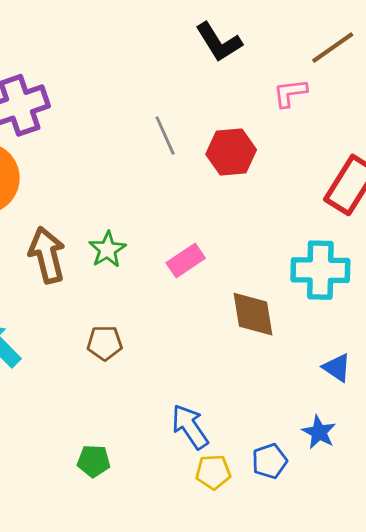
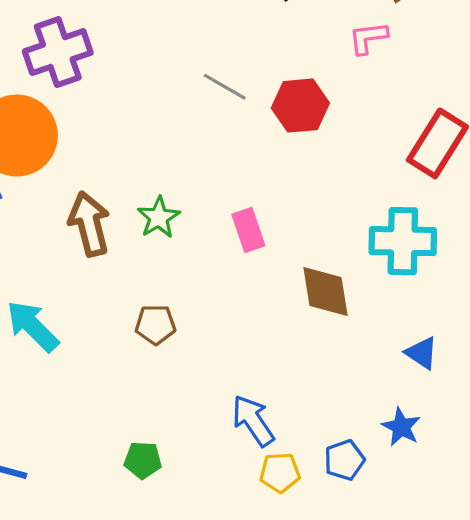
gray line: (165, 136) -> (225, 87), turned -36
pink rectangle: (186, 261) -> (248, 230), turned -75

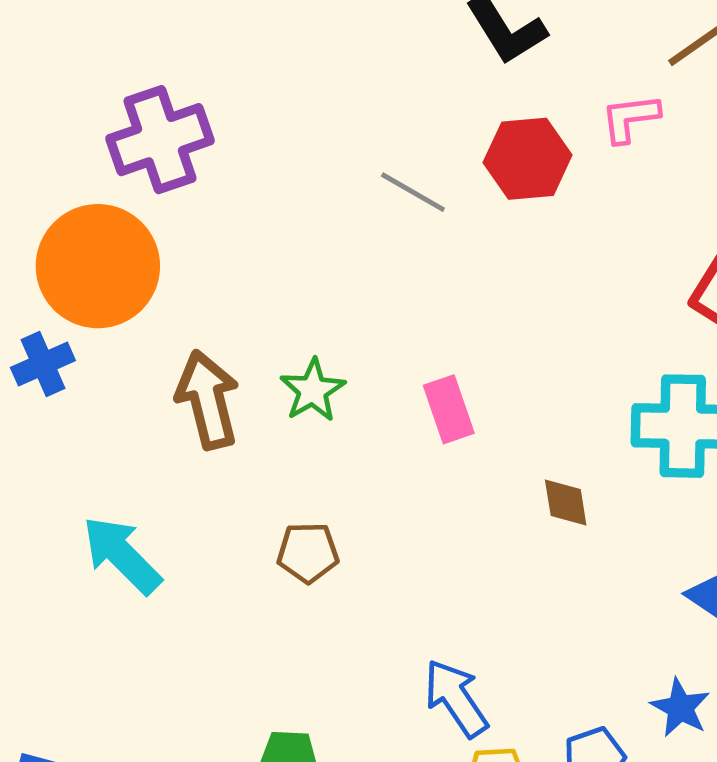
red hexagon: (300, 106) -> (528, 159), moved
brown diamond: (326, 291) -> (566, 502), size x0.6

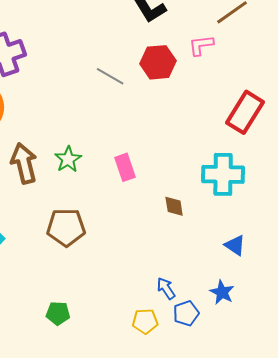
brown pentagon: (308, 553) -> (66, 227), size x1.5
blue arrow: (456, 698) -> (166, 288), moved, size x0.7

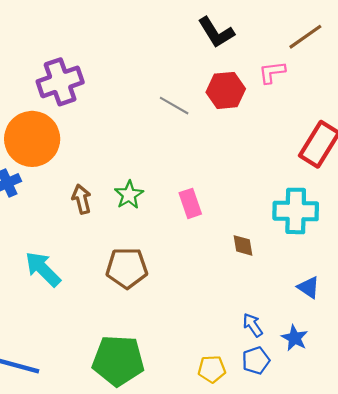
brown arrow: (24, 163) -> (82, 199), size x0.7
blue arrow: (166, 288) -> (253, 325), moved
green pentagon: (58, 313) -> (118, 361), size x2.0

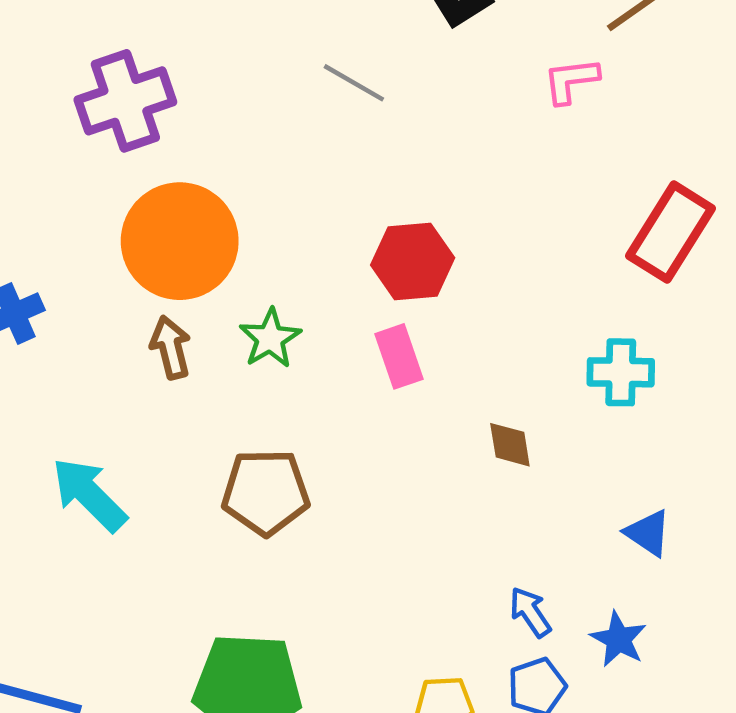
red hexagon: (226, 90) -> (413, 261), moved
gray line: (174, 106) -> (354, 83), moved
orange circle: (32, 139) -> (180, 241), moved
cyan cross: (296, 211) -> (621, 372), size x0.7

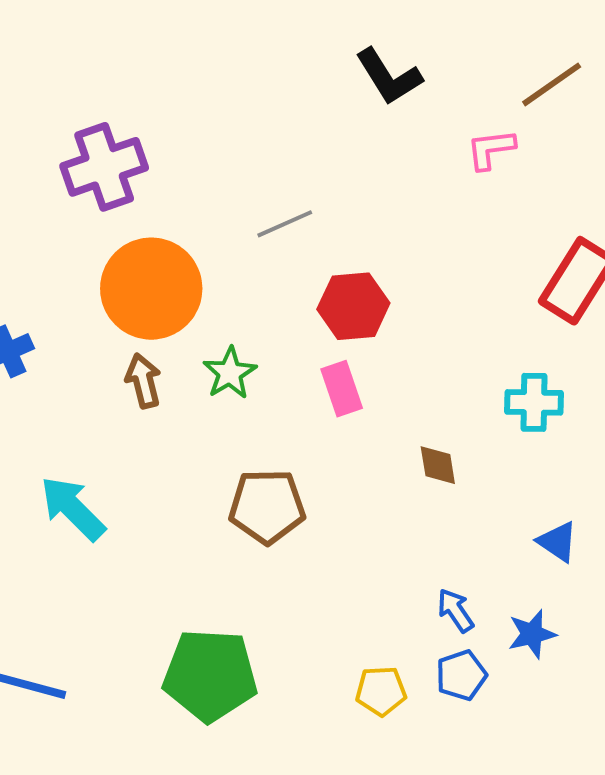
gray line: (354, 83) -> (285, 224), moved, turned -54
brown pentagon: (266, 492) -> (267, 506), moved
blue star: (618, 639) -> (532, 634), turned 30

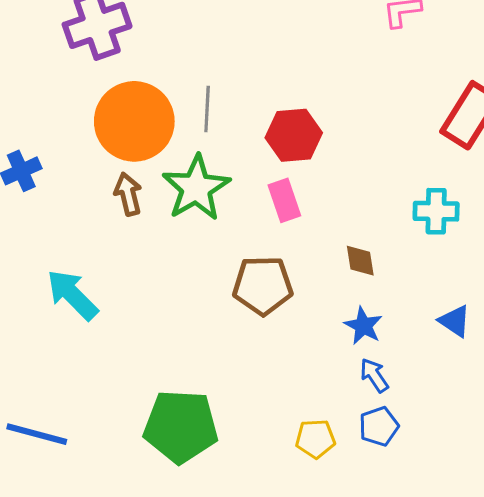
gray line: (285, 224) -> (207, 109), moved, turned -63
green star: (230, 373) -> (196, 188), size x1.6
brown pentagon: (267, 506) -> (263, 285), moved
blue star: (532, 634) -> (363, 326), moved, turned -30

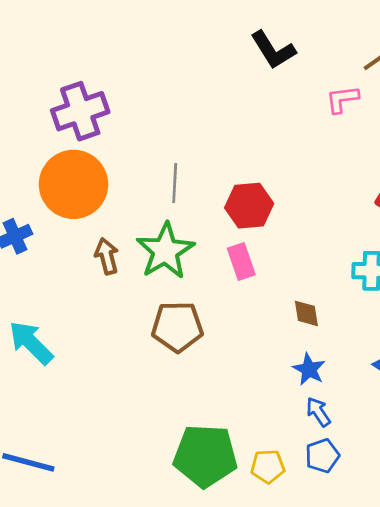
orange circle: (134, 121) -> (74, 184), moved
brown pentagon: (263, 285) -> (177, 327), moved
cyan arrow: (72, 295) -> (31, 343), moved
green pentagon: (181, 426) -> (205, 456), moved

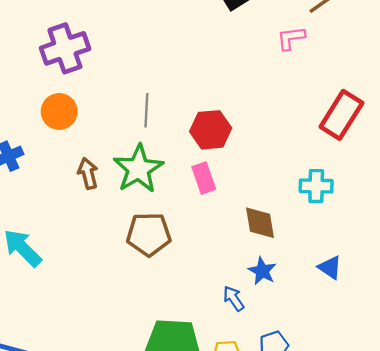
orange circle: (74, 184) -> (59, 111), size x0.6
brown diamond: (306, 313) -> (260, 223), size x1.4
blue arrow: (318, 412) -> (234, 298), moved

